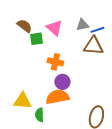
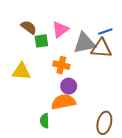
gray triangle: (82, 25) -> (84, 43), moved, size x1.6
pink triangle: (54, 28) -> (60, 29), turned 42
yellow triangle: (22, 101) -> (21, 71), moved

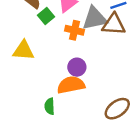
green square: (41, 41) -> (46, 16), turned -32
orange cross: (61, 65) -> (74, 30), moved
brown ellipse: (104, 123) -> (117, 109), turned 40

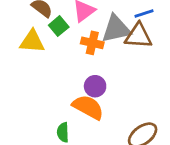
yellow triangle: (23, 50) -> (32, 41), moved
orange semicircle: (71, 85) -> (88, 107), turned 40

